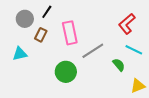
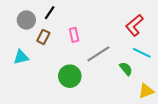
pink rectangle: (70, 33) -> (74, 35), size x0.6

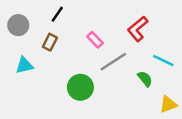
gray circle: (26, 20) -> (18, 25), moved
red L-shape: (134, 25) -> (138, 29), moved
pink rectangle: (74, 35) -> (95, 40), moved, turned -32

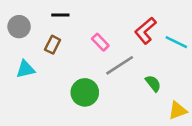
black line: (57, 14) -> (60, 15), turned 56
cyan line: (163, 60) -> (176, 42), moved

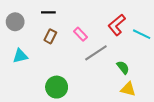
brown rectangle: (53, 45) -> (50, 36), moved
green circle: (85, 92) -> (57, 87), moved
yellow triangle: (178, 110) -> (128, 89), moved, turned 35

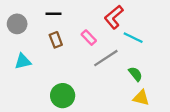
red L-shape: (117, 25) -> (114, 17), moved
cyan line: (142, 34) -> (133, 38), moved
brown rectangle: (50, 36) -> (56, 40), turned -48

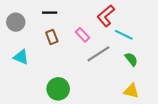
cyan triangle: (23, 61) -> (21, 57), turned 35
green semicircle: (135, 74) -> (131, 59), moved

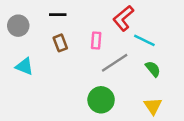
pink rectangle: (83, 35) -> (96, 40), turned 48
green circle: (58, 89) -> (101, 100), moved
yellow triangle: (131, 91) -> (153, 106), turned 42

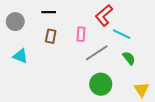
brown rectangle: (60, 43) -> (51, 36), turned 32
green circle: (101, 100) -> (101, 84), moved
yellow triangle: (153, 106) -> (141, 89), moved

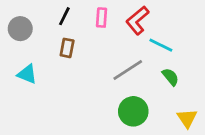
black line: (49, 12) -> (64, 16), turned -64
pink rectangle: (81, 34) -> (102, 18), moved

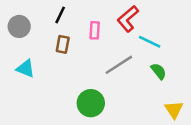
pink rectangle: (102, 18) -> (95, 30), moved
green circle: (133, 111) -> (91, 103), moved

